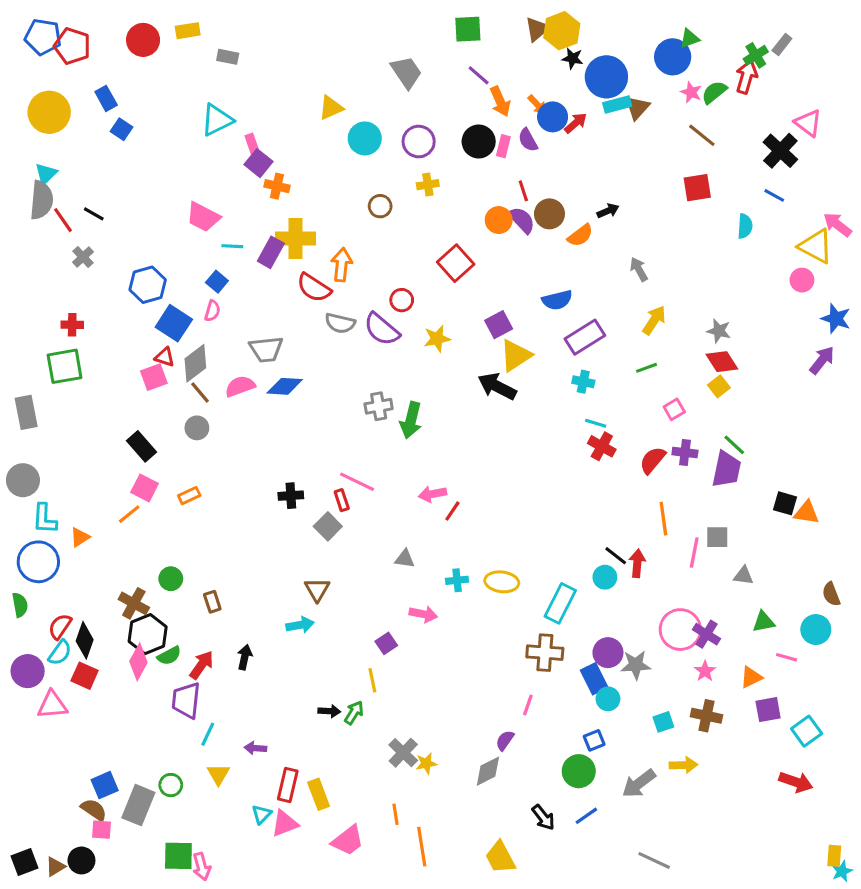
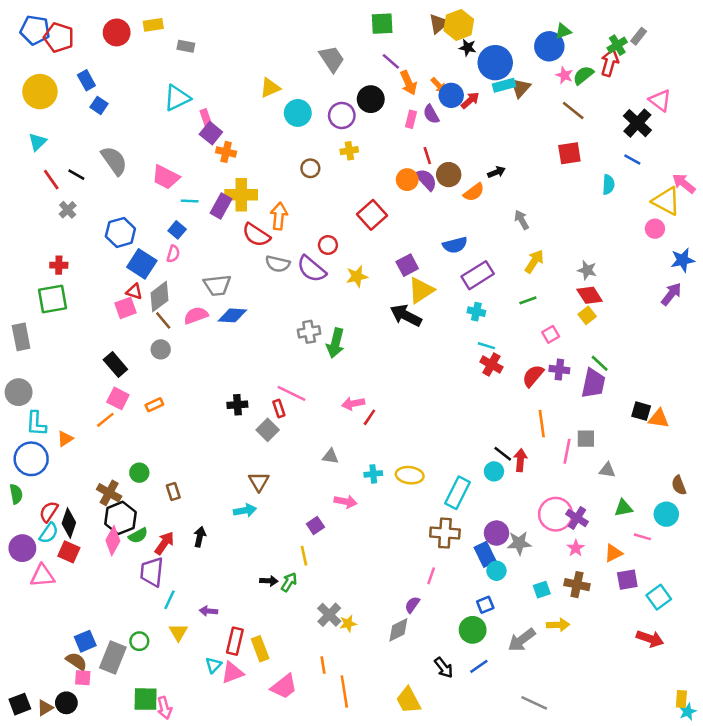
black circle: (479, 142) -> (371, 99), moved
gray semicircle: (41, 200) -> (114, 161), moved, turned -40
blue star: (836, 319) -> (683, 260), turned -30

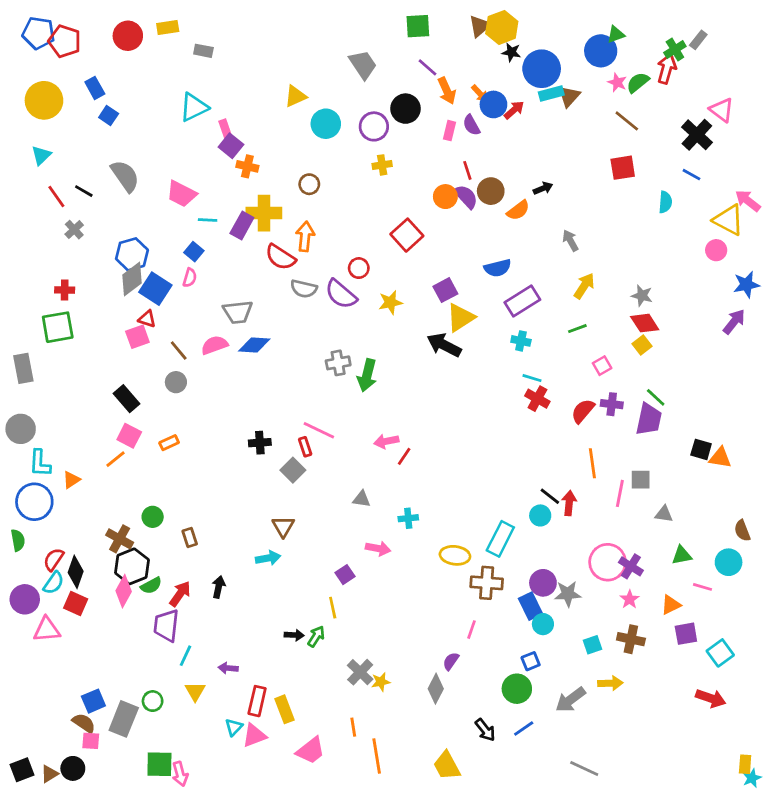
brown circle: (310, 168) -> (309, 184), moved
gray diamond: (159, 297) -> (132, 279), moved
yellow ellipse: (410, 475) -> (455, 555), moved
gray diamond: (398, 630) -> (436, 689), turned -36

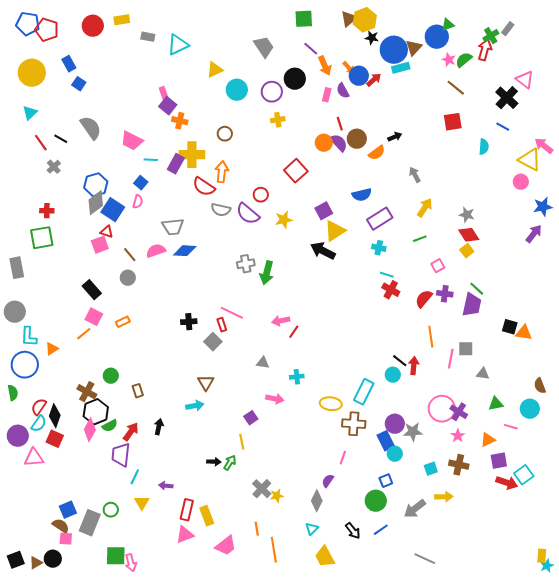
brown triangle: (569, 96) -> (414, 48), moved
cyan triangle: (194, 107) -> (178, 45), moved
red arrow: (711, 698) -> (507, 483), moved
cyan triangle: (234, 727) -> (312, 529), moved

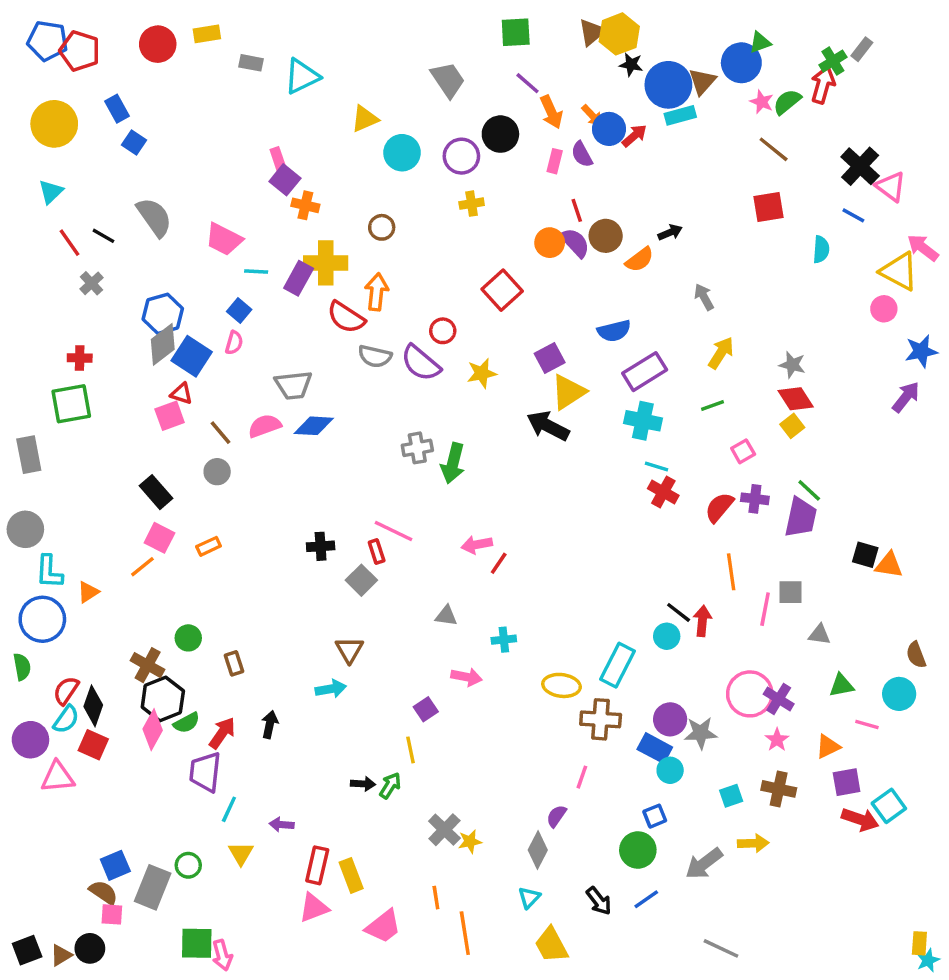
pink triangle: (525, 80) -> (891, 187), moved
cyan cross: (379, 248) -> (643, 421), size x1.5
blue rectangle: (386, 441) -> (655, 748), turned -36

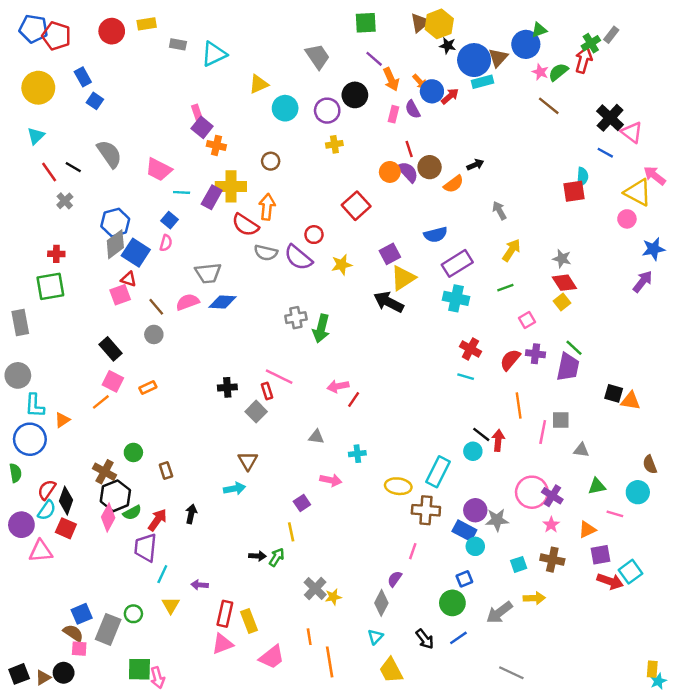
red square: (768, 207) -> (574, 191), moved
cyan line: (657, 467) -> (466, 377), moved

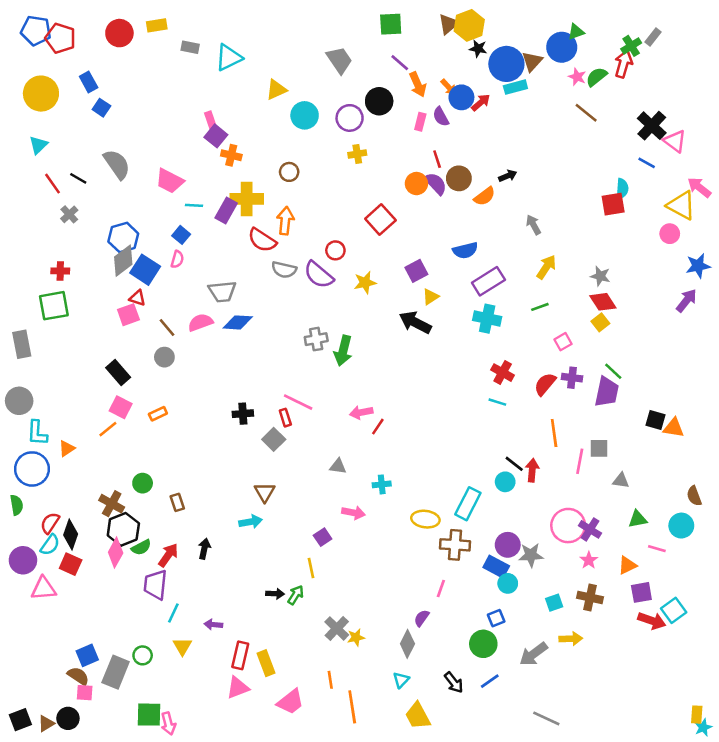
yellow triangle: (403, 278) -> (431, 297), size x0.6

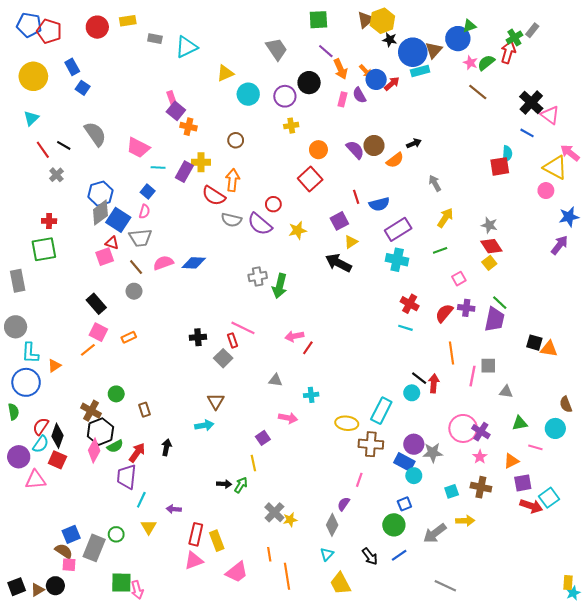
red line: (437, 159) -> (356, 197), moved
orange circle: (416, 184) -> (318, 150), moved
yellow cross: (247, 199) -> (201, 162), size x0.7
gray trapezoid: (222, 292) -> (140, 238), moved

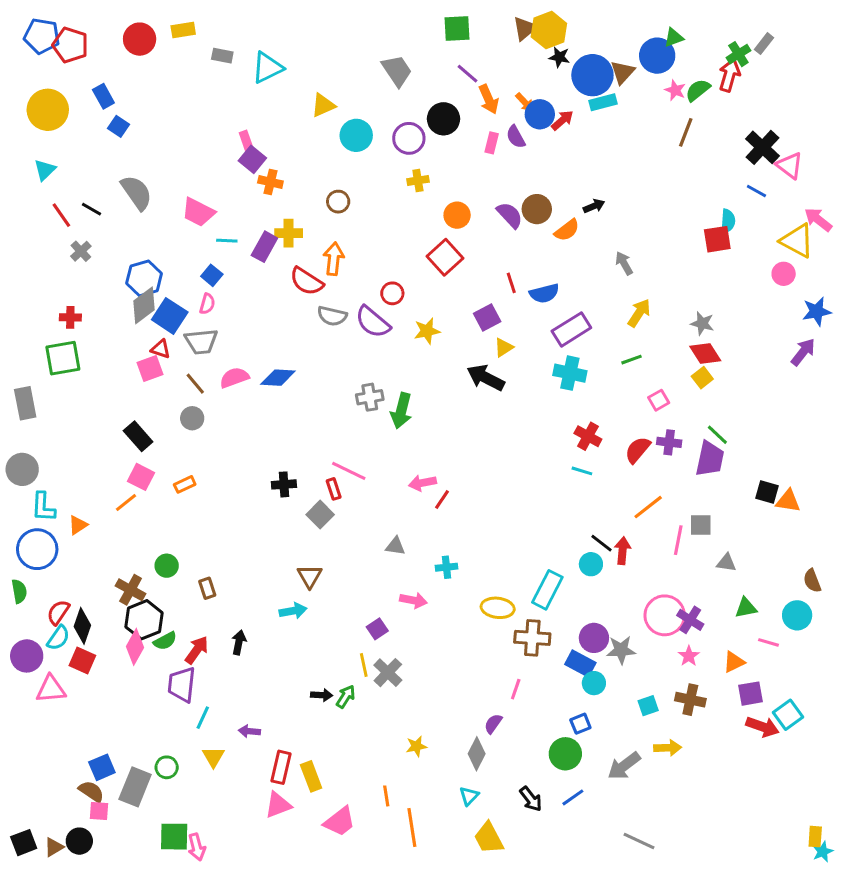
brown line: (478, 92) -> (686, 132), turned 72
orange line: (452, 353) -> (648, 507), turned 60
gray cross: (274, 512) -> (388, 673), moved

